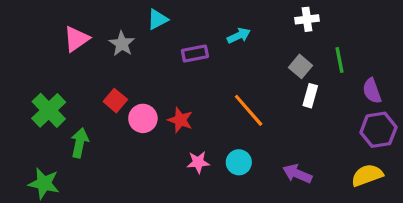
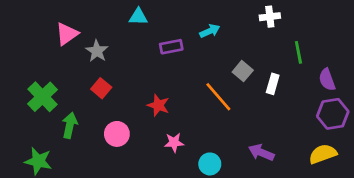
cyan triangle: (158, 19) -> (138, 17), turned 30
gray star: (122, 44) -> (97, 51), moved
gray square: (301, 66) -> (243, 71), moved
pink circle: (143, 118) -> (117, 134), moved
cyan circle: (239, 162) -> (210, 164), moved

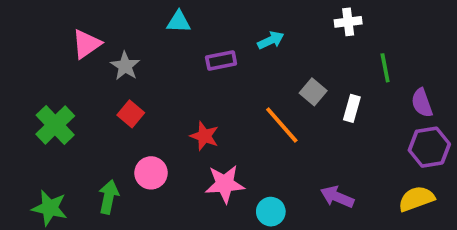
green arrow: (70, 125) -> (109, 197), moved
pink star: (174, 142) -> (225, 184), size x1.5

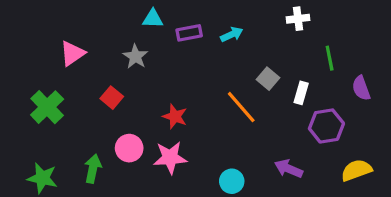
pink triangle: (87, 44) -> (72, 53), moved
purple rectangle: (221, 60) -> (189, 33), moved
gray star: (125, 66) -> (135, 57), moved
purple hexagon: (429, 147) -> (326, 126), moved
pink star: (225, 184) -> (170, 158), moved

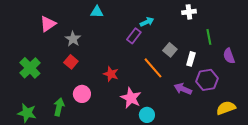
purple rectangle: (189, 33) -> (134, 36), moved, turned -42
pink triangle: (72, 53) -> (48, 24), moved
gray star: (135, 57) -> (73, 39), moved
pink star: (170, 158) -> (131, 98), moved, turned 30
purple arrow: (289, 169) -> (183, 89), moved

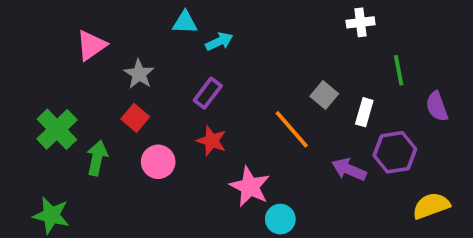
cyan arrow: (147, 22) -> (219, 42), moved
purple rectangle: (134, 36) -> (208, 93), moved
pink circle: (82, 94) -> (158, 162), moved
green arrow: (59, 107) -> (97, 158), moved

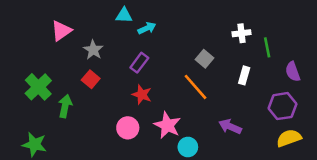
white cross: (361, 22) -> (242, 33), moved
gray square: (324, 95) -> (204, 59), moved
purple hexagon: (395, 152) -> (282, 106), moved
pink circle: (158, 162) -> (128, 128), moved
purple arrow: (349, 169) -> (230, 127), moved

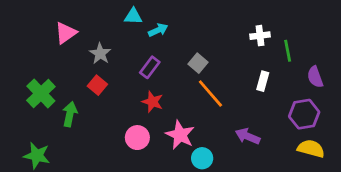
gray square: (204, 59) -> (198, 63), moved
yellow semicircle: (289, 138) -> (311, 149), turned 35

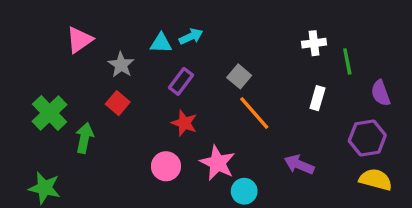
cyan triangle: (133, 16) -> (161, 43), moved

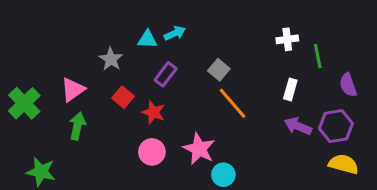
pink triangle: (79, 40) -> (73, 90), moved
red square: (118, 103) -> (123, 97), moved
green cross: (50, 113) -> (24, 103), moved
red star: (184, 123) -> (153, 112), moved
purple arrow: (299, 165) -> (298, 126), moved

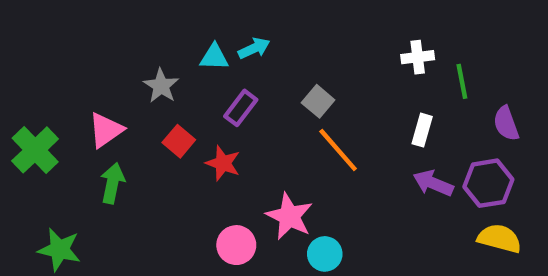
pink circle: (152, 152) -> (236, 245), moved

